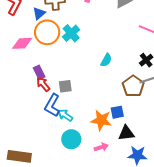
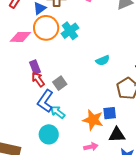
cyan semicircle: (106, 60) -> (103, 60), turned 32
gray square: (65, 86) -> (60, 83), turned -32
cyan circle: (71, 139) -> (49, 134), moved

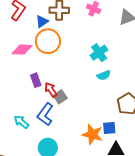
cyan cross: (70, 31) -> (99, 53), moved
red arrow: (38, 79) -> (51, 90), moved
cyan arrow: (58, 112) -> (21, 122), moved

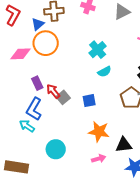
blue L-shape: (45, 114) -> (34, 109), moved
blue square: (109, 128) -> (89, 101), moved

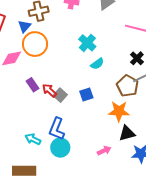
blue L-shape: (34, 109) -> (57, 129), moved
cyan arrow: (27, 126) -> (33, 139), moved
orange star: (99, 132) -> (119, 111), moved

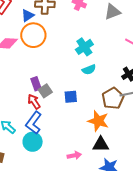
purple rectangle: (33, 85) -> (36, 84), moved
red arrow: (49, 90) -> (34, 102), moved

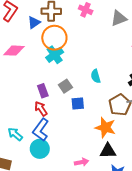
orange circle: (33, 35) -> (54, 38), moved
cyan cross: (84, 47) -> (55, 55), moved
cyan semicircle: (89, 70) -> (96, 76), turned 96
gray square: (45, 91) -> (65, 86), moved

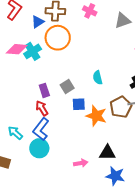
cyan cross: (55, 55) -> (33, 51), moved
orange star: (105, 128) -> (96, 116), moved

